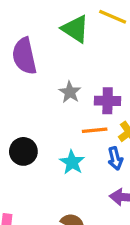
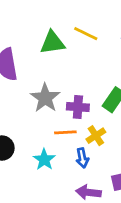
green triangle: (75, 29) -> (53, 43), turned -44
gray star: (70, 92) -> (45, 98), size x1.5

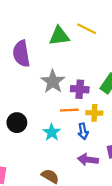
yellow cross: (96, 136) -> (94, 113), turned 35

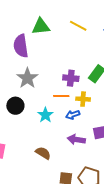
green triangle: (59, 36) -> (41, 26), moved
gray star: (53, 82) -> (27, 78), moved
blue arrow: (83, 131) -> (73, 115), turned 80

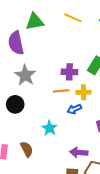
cyan star: (45, 115) -> (50, 128), moved
purple arrow: (76, 140) -> (79, 152), moved
brown semicircle: (43, 153) -> (27, 149), moved, turned 35

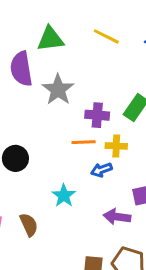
gray star: (25, 75) -> (58, 90), moved
purple arrow: (79, 152) -> (117, 217), moved

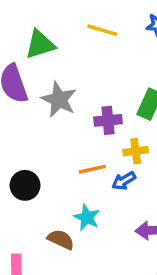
orange line: (84, 142) -> (92, 169), moved
brown semicircle: (29, 225) -> (61, 239), moved, turned -30

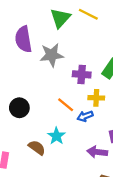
green triangle: (40, 44) -> (60, 18), moved, turned -40
gray star: (59, 100) -> (52, 55), turned 30
orange line: (92, 169) -> (66, 105), turned 42

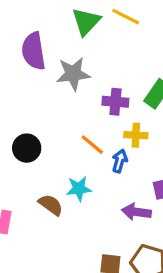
blue arrow: (85, 116) -> (120, 161), turned 126
cyan star: (56, 136) -> (79, 189), turned 30

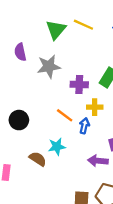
purple semicircle: (34, 51) -> (20, 52), size x0.7

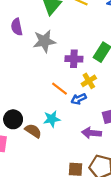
yellow cross: (95, 107) -> (89, 81), turned -32
black circle: (19, 120) -> (13, 119), moved
blue arrow: (84, 126) -> (79, 99), turned -128

